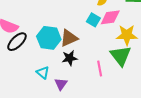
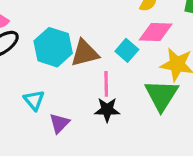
cyan square: (93, 20) -> (127, 50), moved
black star: (70, 58) -> (107, 110), moved
pink line: (100, 69) -> (106, 84), moved

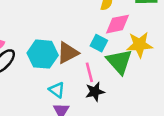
green triangle: (161, 95) -> (119, 62), moved
cyan triangle: (34, 100) -> (57, 90), moved

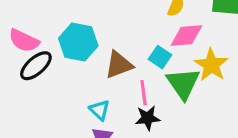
yellow star: (139, 45) -> (211, 65), turned 30
cyan hexagon: (43, 54) -> (78, 42), moved

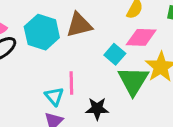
brown triangle: (119, 65) -> (79, 25), moved
pink line: (144, 93) -> (71, 83), moved

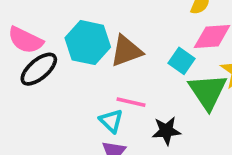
brown triangle: (79, 25) -> (126, 51), moved
pink line: (71, 83) -> (131, 102), turned -70

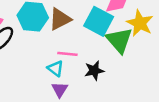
cyan square: (181, 61) -> (99, 21), size x1.6

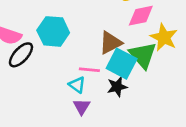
brown triangle: (60, 19) -> (110, 43), moved
cyan square: (99, 21) -> (122, 64), moved

